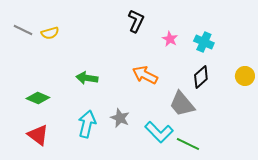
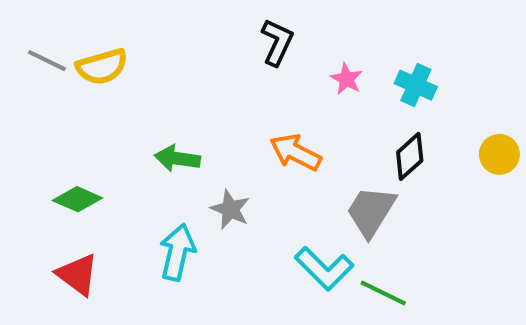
yellow semicircle: (50, 33) -> (102, 67), size x1.4
gray trapezoid: (182, 104) -> (371, 211), turned 72
gray star: (120, 118) -> (230, 209), moved

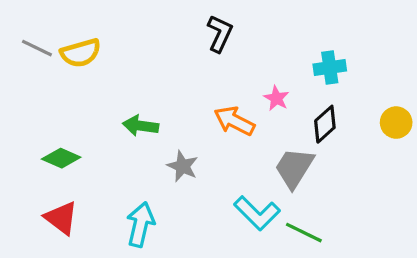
pink star: (347, 79) -> (276, 98), moved
cyan cross: (416, 85) -> (330, 68), turned -32
cyan arrow: (177, 252) -> (140, 224), moved

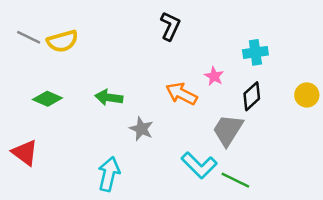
green diamond: (61, 158) -> (47, 99), moved
red triangle: (61, 218) -> (25, 153), moved

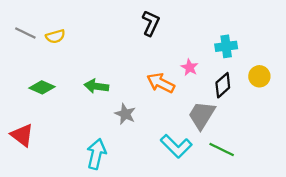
yellow semicircle: (62, 41) -> (55, 36), size x0.7
yellow circle: (307, 95) -> (259, 76), moved
green line: (235, 180) -> (222, 149), moved

